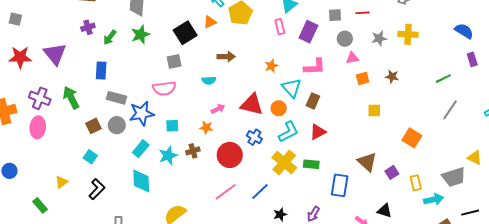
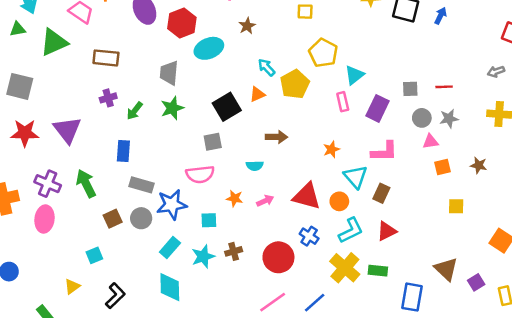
gray square: (15, 19) -> (20, 86), size x1.6
gray star: (379, 38) -> (449, 118), moved
orange star: (206, 127) -> (235, 198), moved
cyan square: (90, 157) -> (94, 255), moved, turned 32

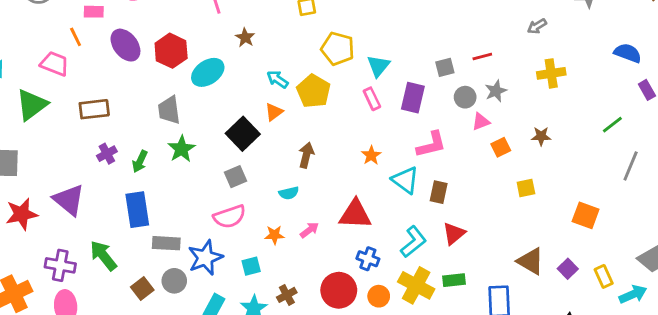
brown arrow: (277, 137) -> (306, 155), turned -65
blue rectangle: (123, 151) -> (137, 210), size x1.4
orange circle: (339, 201) -> (379, 296), moved

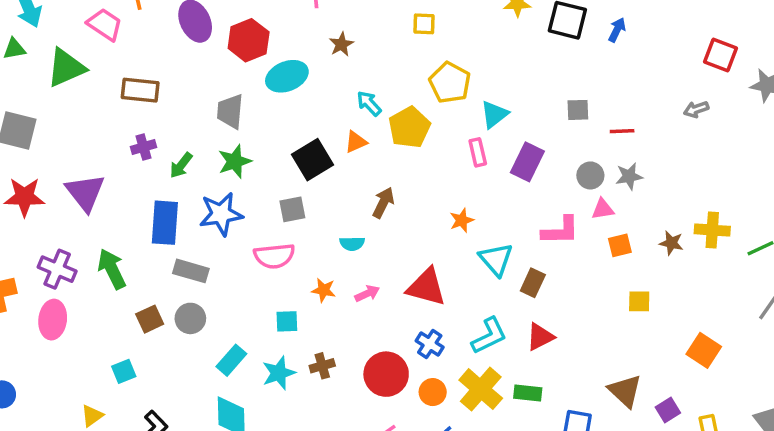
gray square: (445, 67) -> (578, 110), moved
yellow cross: (551, 73) -> (712, 230), moved
pink L-shape: (431, 145) -> (560, 231), moved
blue star: (205, 258) -> (221, 214), moved

